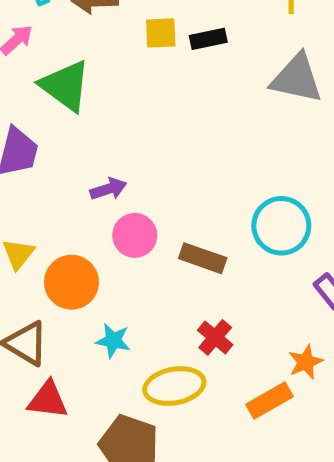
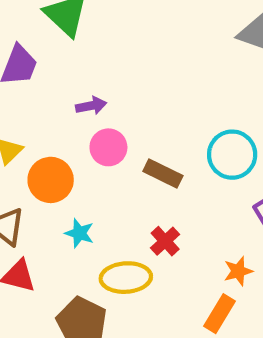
orange rectangle: (269, 400) -> (219, 314), moved, turned -36

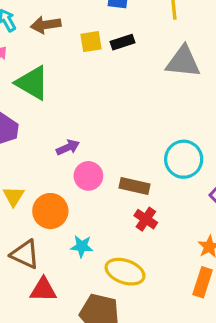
red cross: (165, 241) -> (146, 219), moved
yellow ellipse: (126, 278) -> (125, 272), turned 36

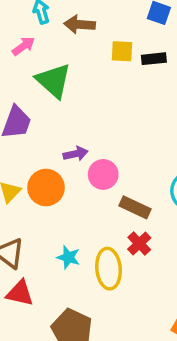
pink circle: (88, 176) -> (103, 174), moved
orange circle: (50, 211) -> (46, 188), moved
yellow ellipse: (125, 272) -> (109, 269), moved, turned 54

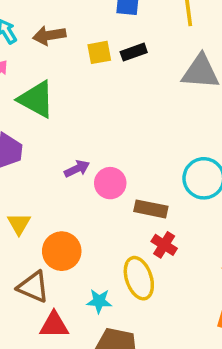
orange circle: (46, 188) -> (62, 251), moved
cyan star: (68, 257) -> (99, 301), moved

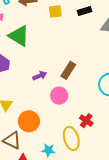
black rectangle: (134, 52) -> (84, 11), moved
pink circle: (110, 183) -> (59, 96), moved
brown rectangle: (151, 209) -> (68, 70), moved, turned -72

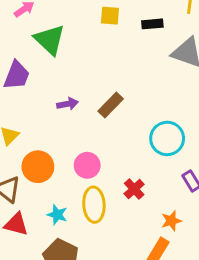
pink circle: (59, 96) -> (87, 165), moved
red cross: (86, 121) -> (134, 189), moved

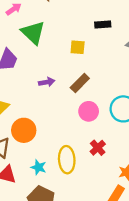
yellow square: (110, 16) -> (78, 47), moved
black rectangle: (152, 24) -> (103, 24), moved
pink circle: (87, 165) -> (89, 111), moved

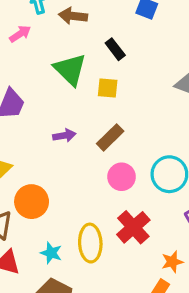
black rectangle: (103, 24) -> (115, 49), moved, turned 56
green triangle: (33, 33) -> (70, 70), moved
red cross: (98, 148) -> (133, 227), size x1.5

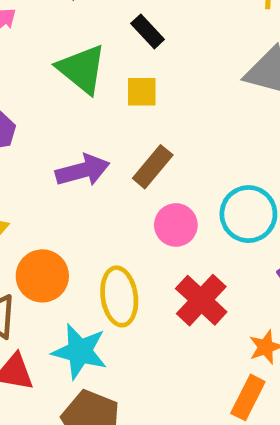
purple arrow: (64, 135) -> (83, 170), size x1.5
yellow ellipse: (90, 243) -> (119, 296), moved
cyan star: (51, 253) -> (80, 351), size x1.6

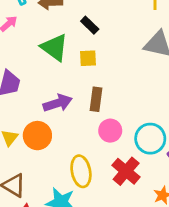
brown rectangle: (153, 167) -> (96, 99), turned -30
cyan circle: (248, 214) -> (150, 139), moved
orange circle: (42, 276) -> (37, 136), moved

